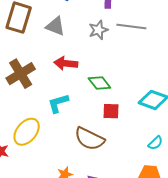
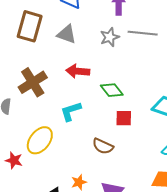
brown semicircle: (89, 139) -> (103, 146), size x0.7

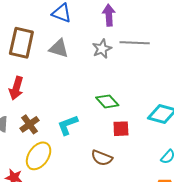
red arrow: (78, 71) -> (16, 88), moved, turned -75
brown cross: (33, 82) -> (30, 124), moved, size x0.7

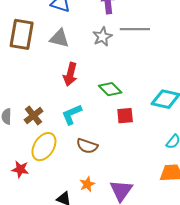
red arrow: (16, 88) -> (70, 74), moved
brown semicircle: (102, 158) -> (87, 146), moved

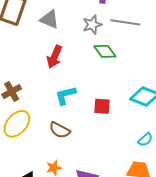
green diamond: (110, 89) -> (105, 51), moved
cyan L-shape: (72, 114) -> (65, 95), moved

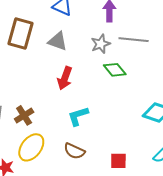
red square: (102, 106) -> (118, 161), moved

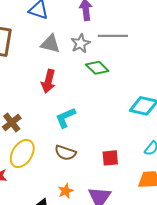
gray triangle: (58, 41) -> (50, 44), moved

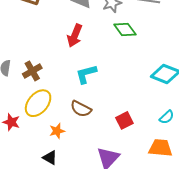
red square: (110, 158) -> (124, 120), turned -30
orange star: (66, 191) -> (57, 131), moved

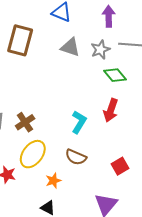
red arrow: (75, 36) -> (111, 110), moved
cyan L-shape: (86, 74) -> (79, 122), turned 140

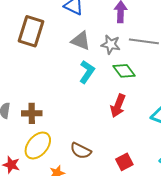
gray star: (100, 49) -> (111, 44), turned 30
brown cross: (25, 122) -> (32, 113), turned 30
cyan L-shape: (79, 122) -> (87, 72), moved

